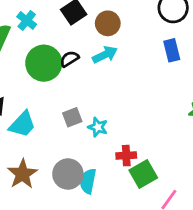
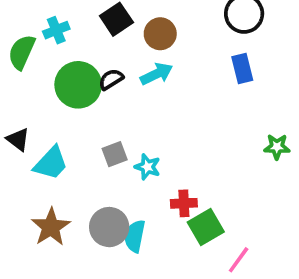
cyan cross: (27, 21) -> (56, 30), turned 30

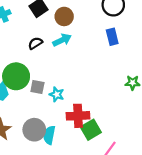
green circle: (78, 85) -> (16, 76), moved
gray square: (115, 154) -> (37, 87), turned 32
red cross: (184, 203) -> (78, 116), size x1.5

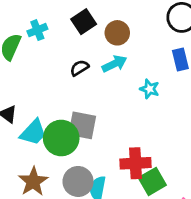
green circle: (16, 76) -> (61, 138), moved
gray square: (37, 87) -> (82, 125), size x1.5
cyan star: (57, 94) -> (150, 89), moved

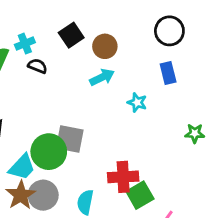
black semicircle: (79, 68) -> (37, 66), moved, turned 54
cyan trapezoid: (33, 132) -> (22, 167), moved
gray circle: (78, 181) -> (43, 195), moved

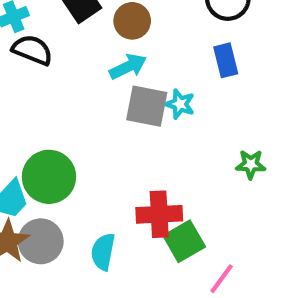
black semicircle: (37, 66) -> (32, 50), size x1.4
green star: (195, 133) -> (251, 164), moved
gray square: (70, 139) -> (147, 106), moved

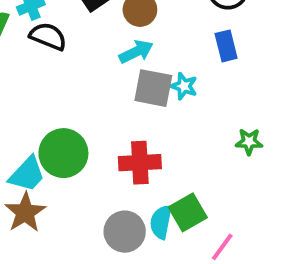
red cross: (159, 214) -> (140, 163), moved
gray circle: (41, 241) -> (125, 232), moved
cyan semicircle: (103, 252) -> (161, 222), moved

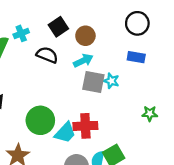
black semicircle: (48, 36) -> (47, 55), moved
blue rectangle: (226, 46) -> (136, 57), turned -66
cyan trapezoid: (27, 174) -> (65, 133), moved

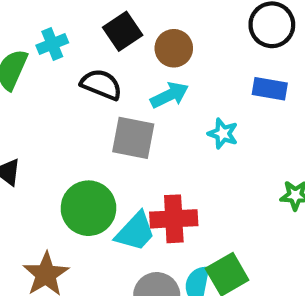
gray square: (93, 82) -> (133, 138), moved

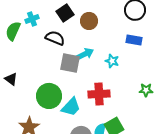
cyan arrow: (170, 95) -> (85, 54), moved
red cross: (174, 219) -> (99, 94), moved

